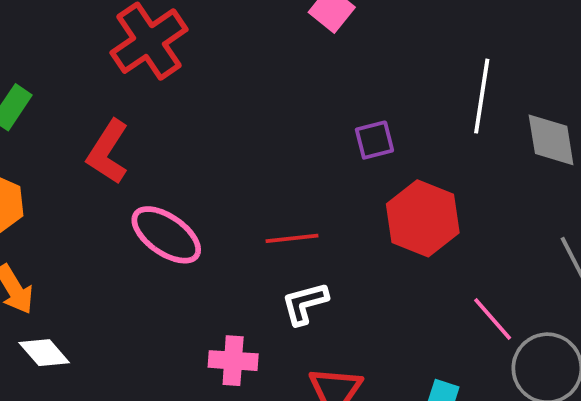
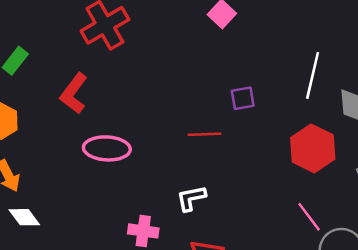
red hexagon: (423, 218) -> (313, 148), moved
pink ellipse: (166, 235) -> (107, 148), turned -36
red line: (292, 238) -> (204, 134), moved

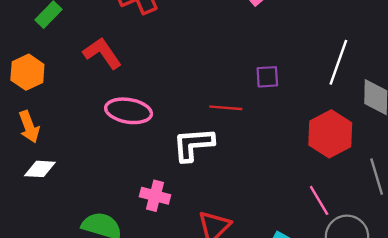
red L-shape: (74, 93) -> (102, 53), turned 102
white L-shape: (191, 198) -> (193, 144), moved, size x1.4
white diamond: (24, 217) -> (40, 169), turned -56

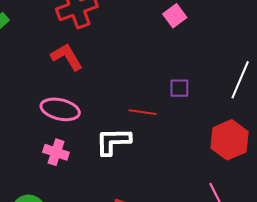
red L-shape: (102, 53) -> (67, 57), moved
pink cross: (155, 196) -> (56, 152), moved

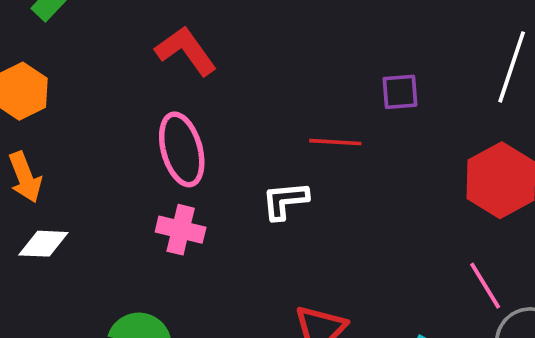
pink ellipse: (60, 109) -> (182, 149), turned 66
white L-shape: (113, 141) -> (285, 201), size x0.7

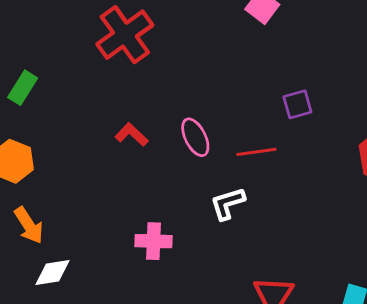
red L-shape: (186, 51) -> (132, 135), moved, size x0.7
pink ellipse: (182, 149) -> (195, 137), moved, size x0.7

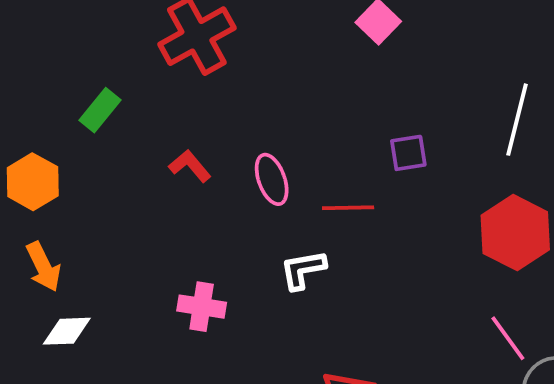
green rectangle: (23, 88) -> (100, 110), moved

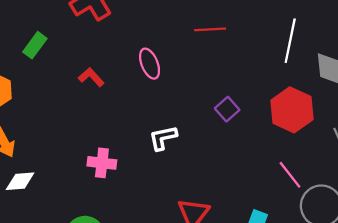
purple square: (408, 153) -> (227, 109), moved, turned -30
pink ellipse: (272, 179) -> (150, 64), moved
red line: (348, 208) -> (210, 29), moved

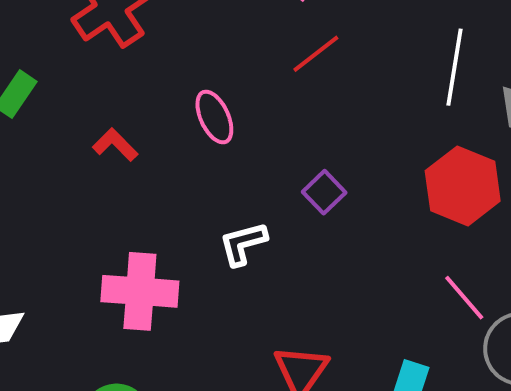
red line: (210, 29) -> (316, 54), turned -32
purple square: (227, 109) -> (324, 192), moved
pink cross: (102, 163) -> (140, 291), size x1.5

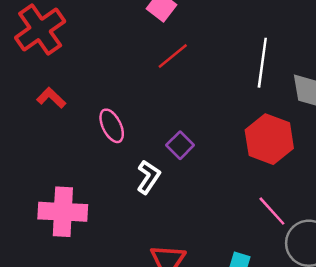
pink ellipse: (214, 117) -> (112, 126), moved
red L-shape: (115, 145) -> (51, 98), moved
white L-shape: (243, 244) -> (148, 177), moved, turned 140

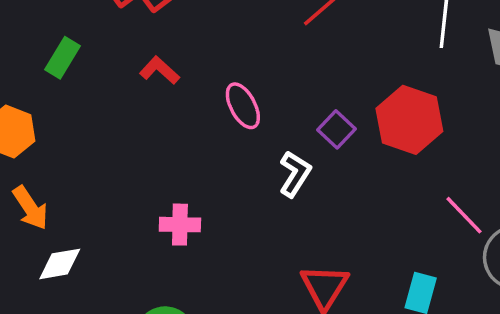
red hexagon: (269, 139) -> (409, 120), moved
pink cross: (63, 212) -> (180, 225), size x0.6

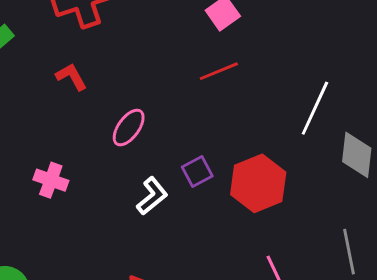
pink ellipse: (243, 106) -> (129, 128), turned 45
pink cross: (180, 225) -> (51, 180), moved

